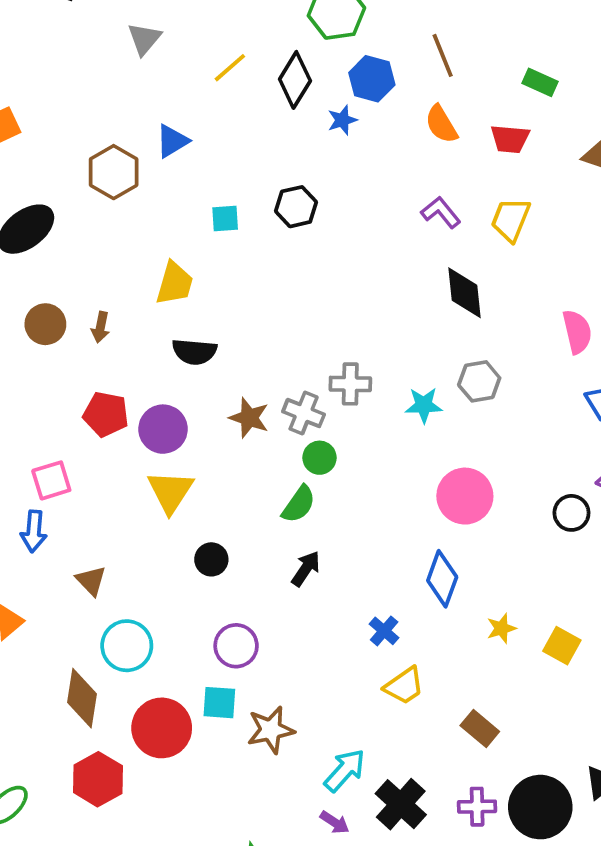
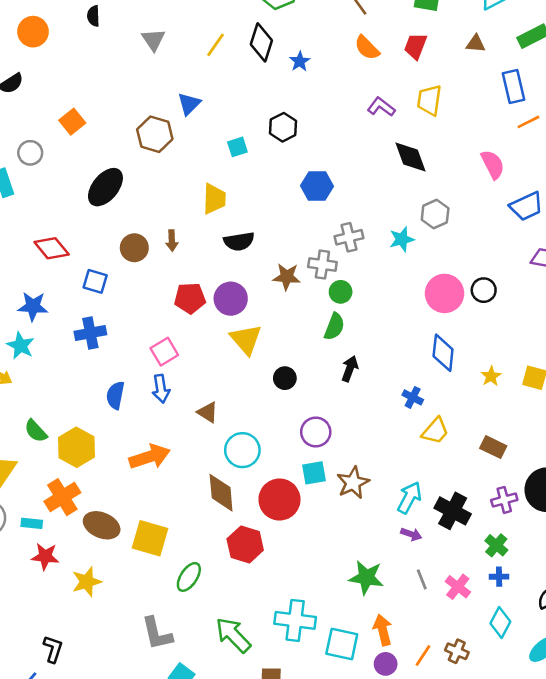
blue hexagon: (372, 79) -> (317, 186), moved
red trapezoid: (510, 139) -> (415, 46), turned 120
black circle: (571, 513) -> (484, 290), moved

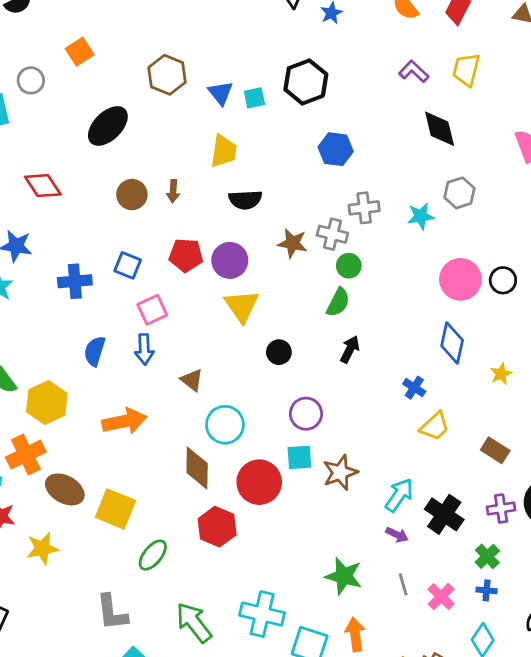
blue triangle: (189, 104) -> (221, 93), moved, turned -30
black hexagon: (283, 127) -> (306, 82), size x1.4
blue square: (95, 281) -> (128, 265), moved

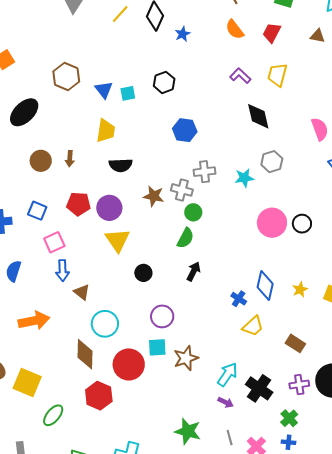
black hexagon: (306, 82) -> (164, 82), size x0.7
blue diamond: (452, 343) -> (265, 286), moved
blue arrow: (144, 349) -> (62, 270), moved

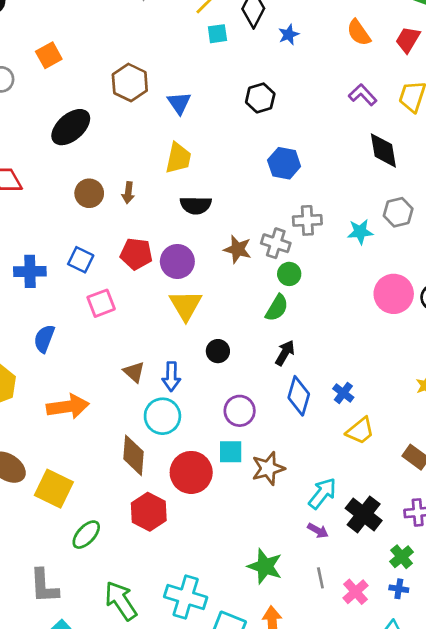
cyan square: (128, 93) -> (217, 34), moved
blue arrow: (62, 270) -> (171, 377), moved
blue diamond: (265, 286) -> (299, 396), moved

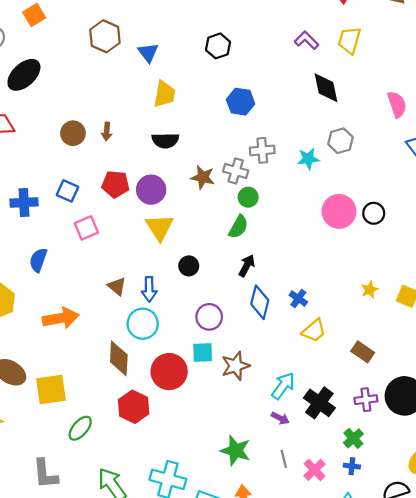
black ellipse: (71, 127) -> (24, 75), moved
yellow trapezoid: (178, 158) -> (164, 94), moved
yellow square: (54, 489) -> (51, 389), turned -32

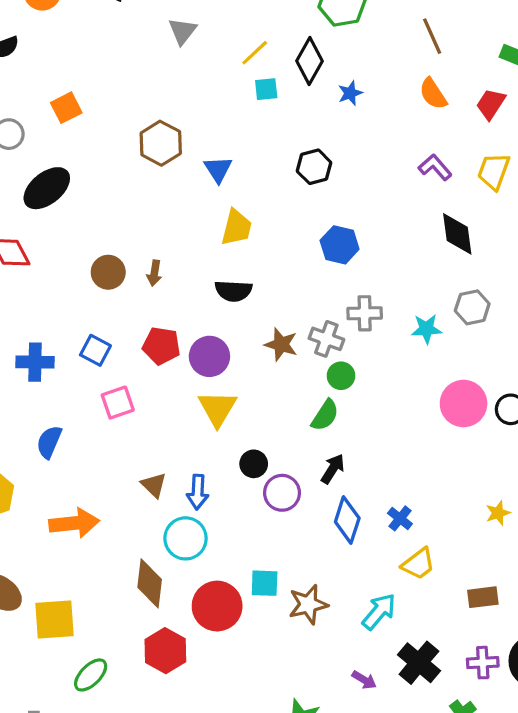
purple circle: (209, 317) -> (282, 493), moved
brown rectangle: (363, 352) -> (483, 597), turned -45
cyan arrow: (283, 386) -> (379, 612), moved

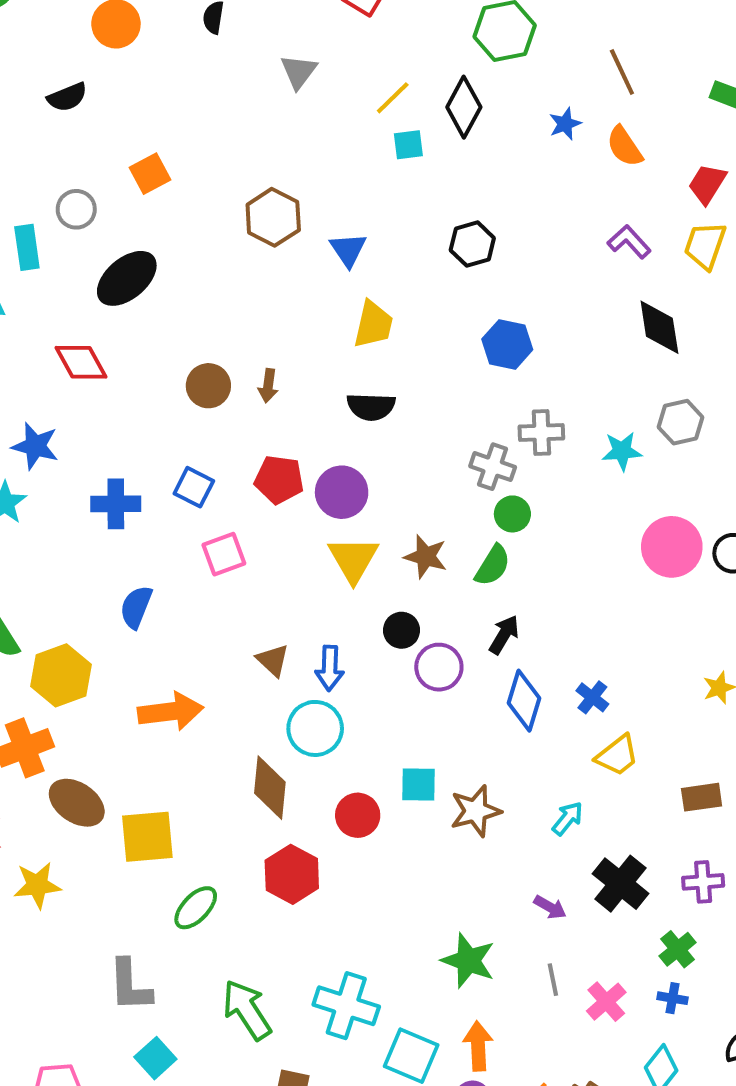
blue star: (350, 93) -> (565, 124), moved
red trapezoid: (491, 104) -> (707, 184), moved
brown star: (281, 344) -> (426, 556), moved
red circle: (217, 606) -> (358, 815), size x0.7
cyan arrow: (379, 612) -> (567, 818), size x0.7

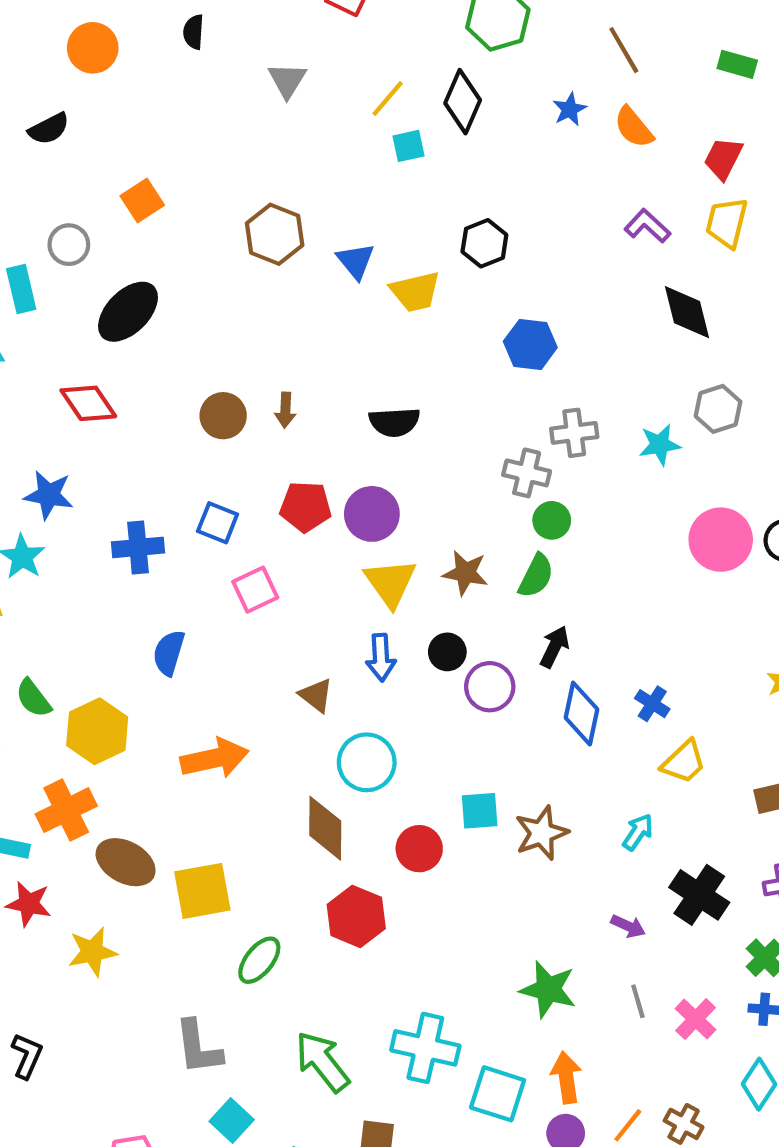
yellow trapezoid: (373, 324) -> (415, 292), moved, turned 69
blue arrow: (330, 668) -> (381, 658), moved

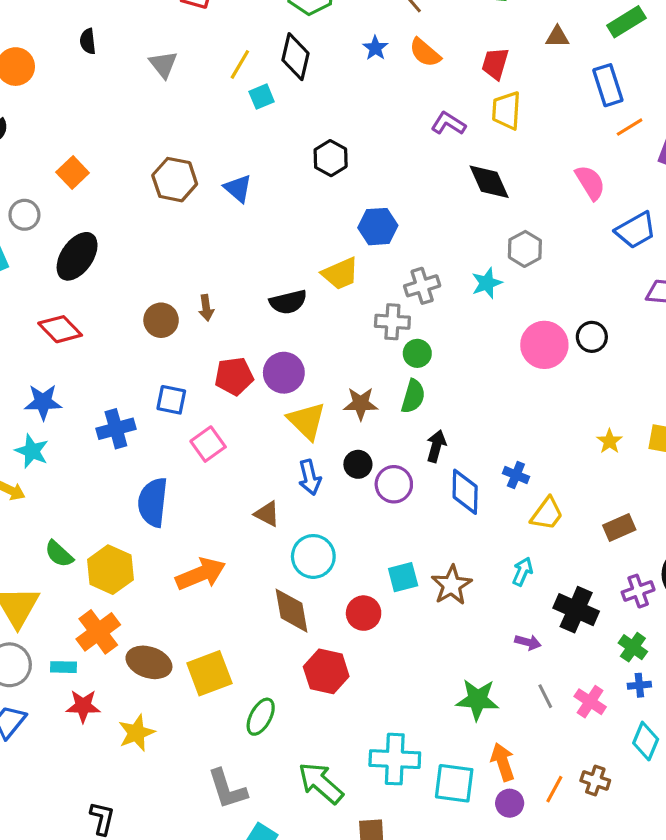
yellow trapezoid: (415, 292) -> (340, 274), moved
blue semicircle: (169, 653) -> (153, 502), size x1.4

